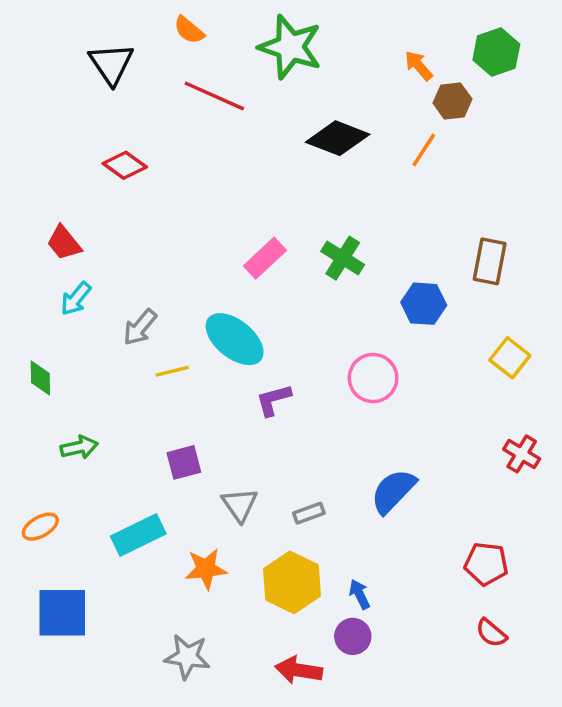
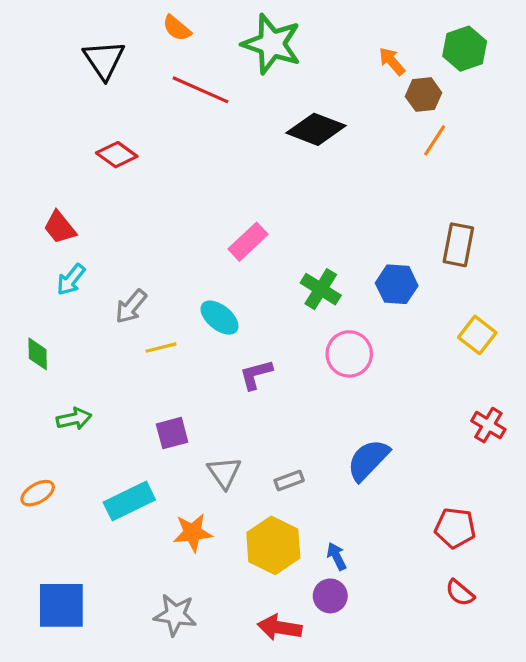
orange line: (424, 150) -> (435, 140), moved
green cross: (343, 258) -> (321, 289), moved
cyan ellipse: (235, 339) -> (220, 318), size x0.7
blue square: (62, 613) -> (61, 605), moved

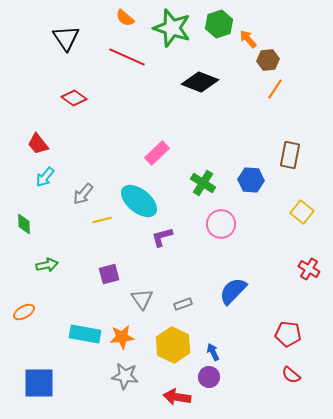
orange semicircle: (177, 28) -> (125, 18), moved
green hexagon: (465, 49) -> (219, 24), moved
cyan ellipse: (220, 318) -> (139, 201), size x1.5
cyan rectangle: (129, 501) -> (85, 334), moved, turned 36
gray star: (175, 615) -> (125, 376), moved

